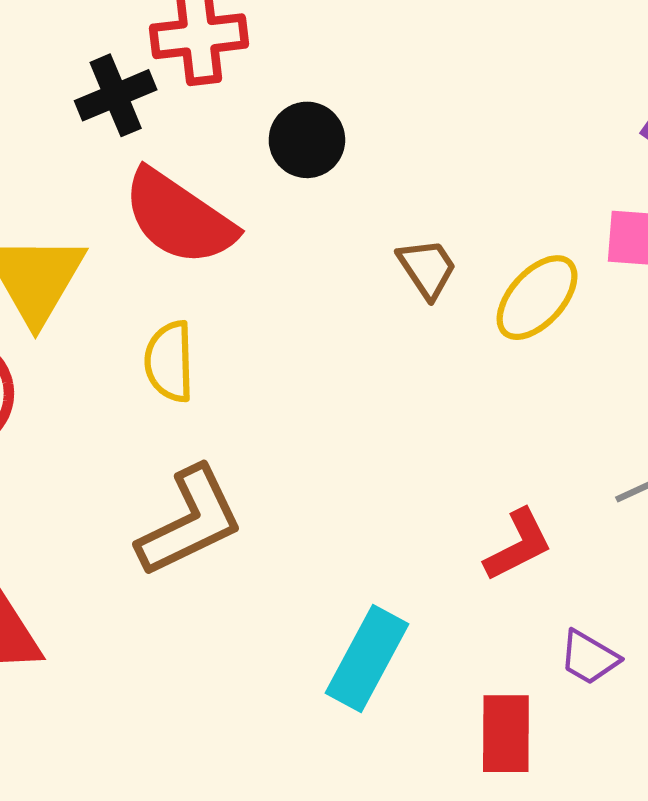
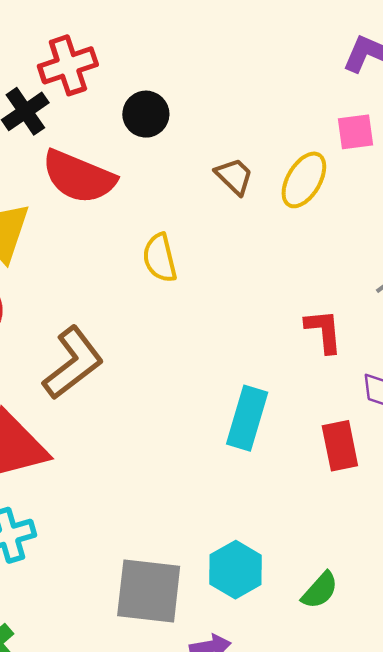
yellow semicircle: (169, 362) -> (160, 258), moved
brown L-shape: (190, 522) -> (73, 363), moved
red L-shape: (518, 545) -> (324, 331), turned -57

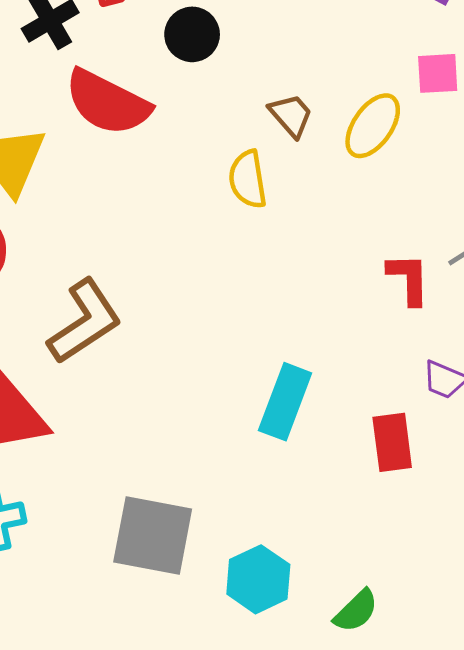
yellow semicircle: (160, 258) -> (248, 179), moved
red L-shape: (324, 331) -> (409, 279), moved
gray square: (149, 591) -> (153, 536), moved

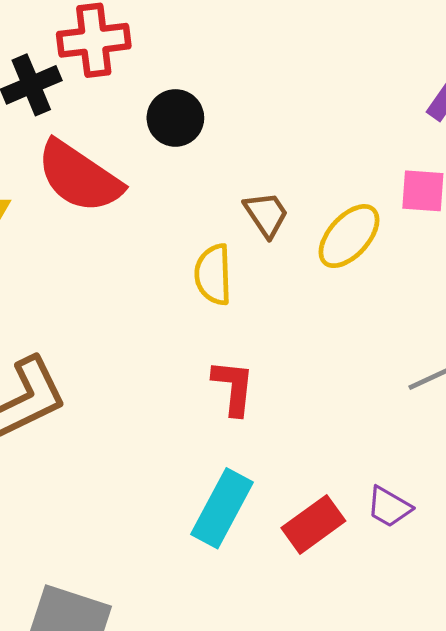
red L-shape: (409, 279) -> (233, 387), moved
red rectangle: (392, 442) -> (313, 524), moved, turned 54

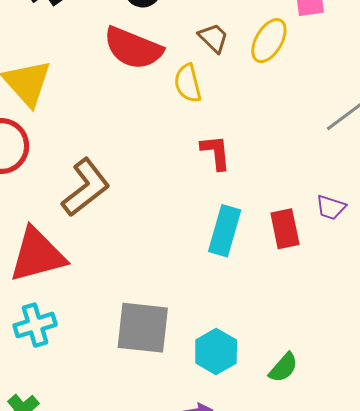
red semicircle: (79, 177) -> (133, 48), moved
red rectangle: (313, 524) -> (285, 229), turned -54

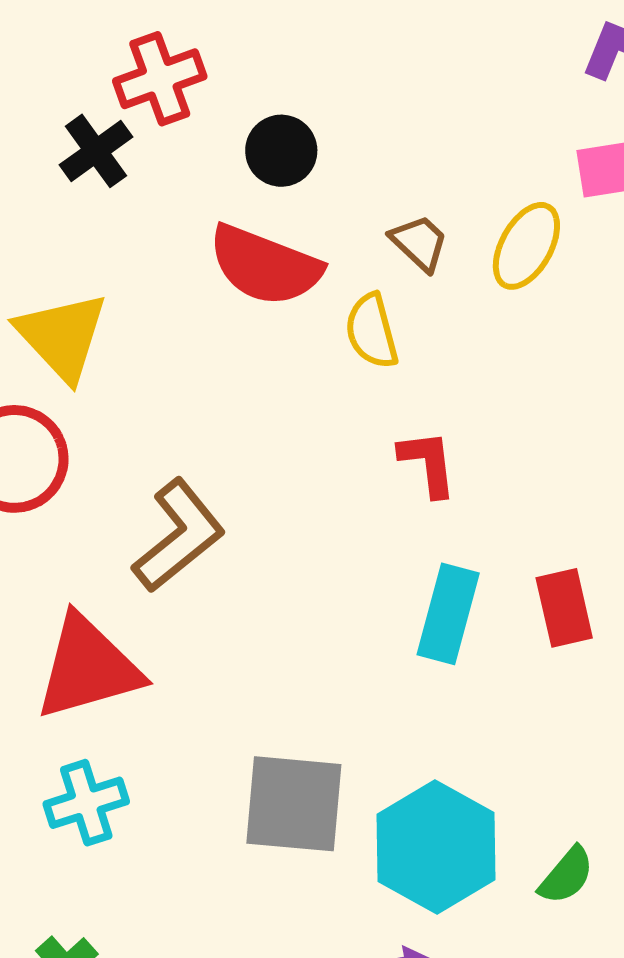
cyan hexagon: (216, 352) -> (436, 847), size x1.5

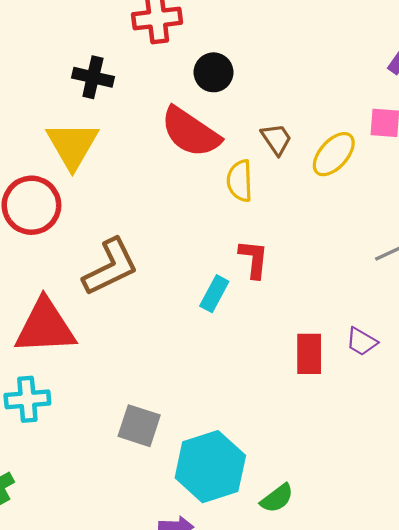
black cross: (96, 151) -> (93, 77), moved, turned 36
cyan rectangle: (448, 614) -> (214, 294), moved, size x0.7
gray square: (294, 804) -> (139, 426), size x0.7

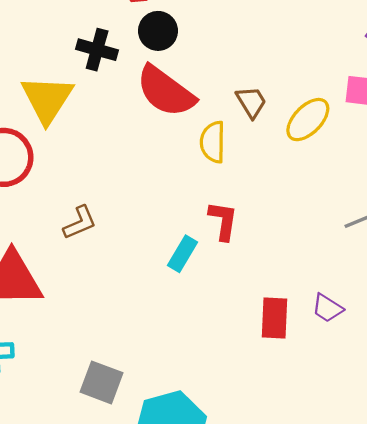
black circle: (214, 72) -> (158, 31), moved
black cross: (93, 77) -> (97, 50), moved
brown L-shape: (110, 267) -> (80, 223), size x0.6

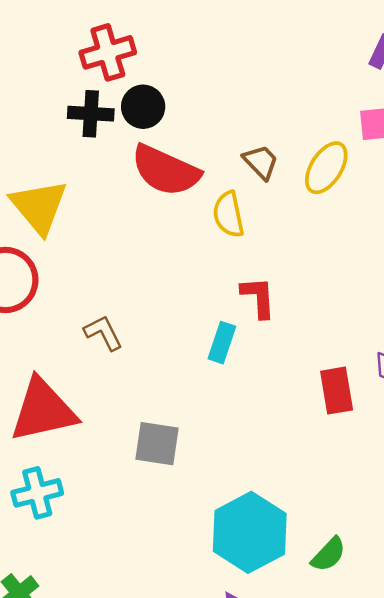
black cross: (97, 50) -> (91, 114), moved
brown L-shape: (80, 223) -> (103, 333), turned -81
gray square: (101, 382) -> (157, 444), moved

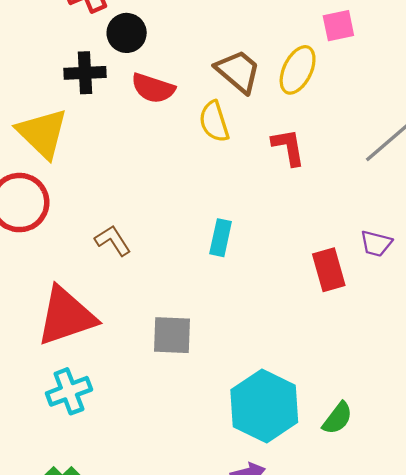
black cross: (91, 114) -> (85, 73), moved
brown trapezoid: (261, 162) -> (238, 71), size x1.4
red semicircle: (166, 170) -> (153, 88), size x0.7
red L-shape: (258, 297) -> (288, 147), moved

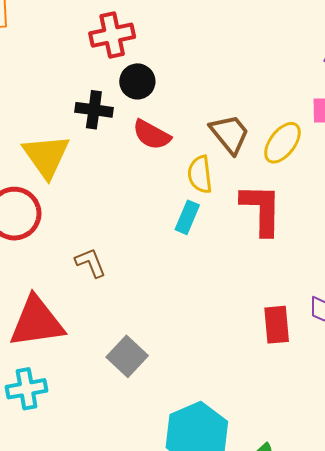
red L-shape: (288, 147) -> (261, 209), size x1.5
cyan rectangle: (221, 238) -> (187, 217), moved
gray square: (172, 335) -> (127, 356), turned 30

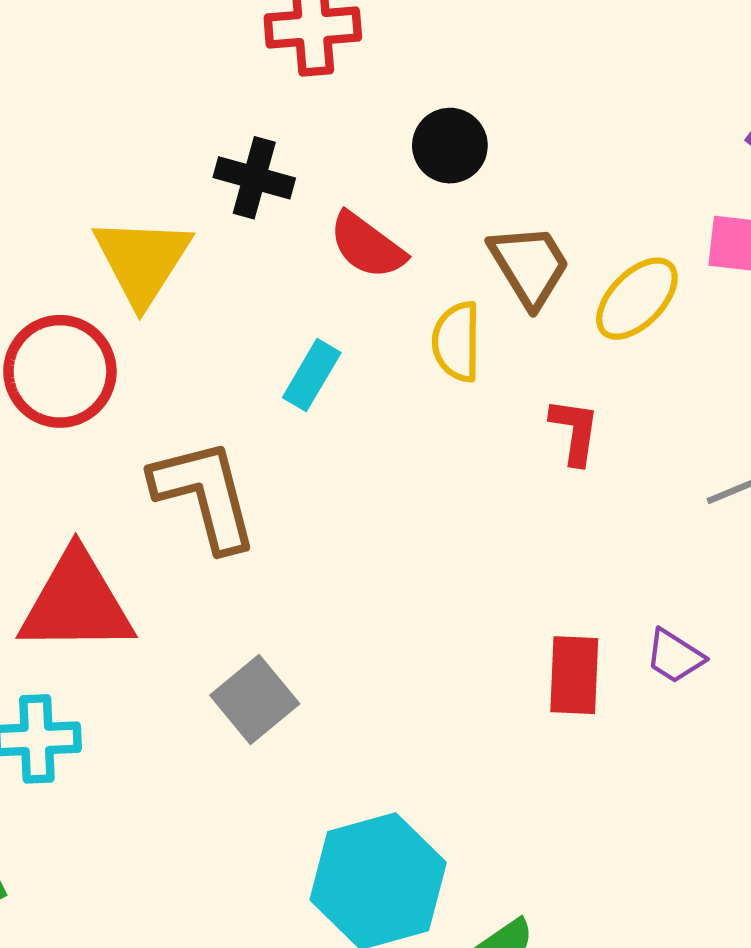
black circle: (137, 81) -> (450, 146), moved
red L-shape: (261, 209) -> (575, 431), size x0.6
cyan rectangle: (187, 217) -> (312, 375), moved
brown L-shape: (91, 263) -> (205, 495), size x1.8

